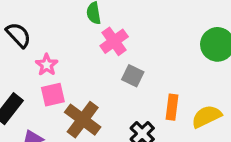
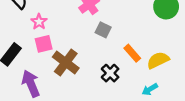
orange rectangle: (172, 107) -> (132, 53), turned -48

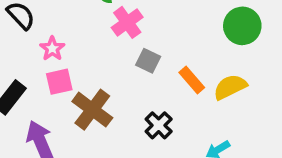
orange rectangle: (132, 53) -> (192, 80), moved
yellow semicircle: (158, 60) -> (230, 87), moved

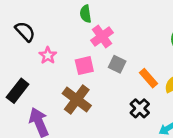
pink square: (59, 82) -> (84, 66), moved
black cross: (159, 125) -> (140, 108), moved

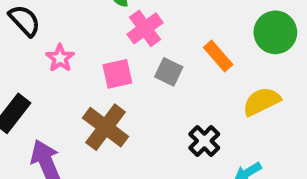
orange rectangle: (149, 78) -> (218, 56), moved

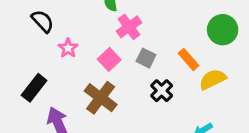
orange rectangle: (218, 56) -> (189, 59), moved
pink square: (117, 74) -> (109, 59), turned -30
black cross: (204, 141) -> (162, 91), moved

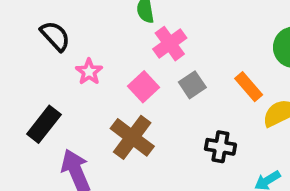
gray square: (146, 58) -> (192, 85), turned 30
black cross: (162, 91) -> (220, 147), moved, turned -35

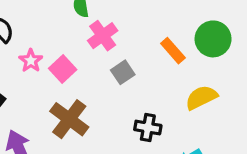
pink square: (143, 87) -> (63, 69), moved
orange rectangle: (249, 87) -> (173, 51), moved

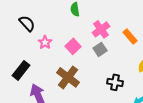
pink cross: (103, 36) -> (101, 29), moved
pink square: (63, 69) -> (73, 46), moved

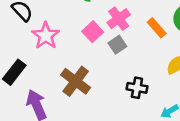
pink star: (45, 42) -> (46, 36), size x1.5
pink square: (73, 46) -> (93, 32), moved

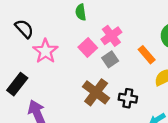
orange rectangle: (157, 28) -> (147, 55), moved
brown cross: (76, 81) -> (96, 92), moved

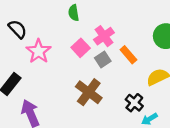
orange rectangle: (147, 55) -> (128, 55), moved
black cross: (128, 98) -> (134, 103), moved, turned 30

